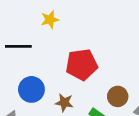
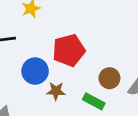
blue circle: (31, 89) -> (35, 71), moved

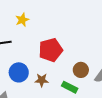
blue circle: (35, 71) -> (19, 72), moved

